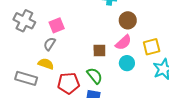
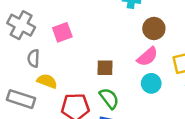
gray semicircle: (50, 44) -> (33, 58), moved, turned -32
brown square: (99, 51) -> (105, 68), moved

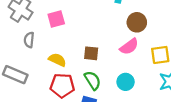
yellow semicircle: (47, 81) -> (57, 60), moved
cyan circle: (151, 83) -> (126, 82), moved

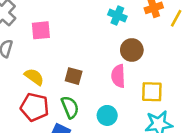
pink semicircle: (129, 47) -> (118, 76), turned 114

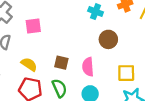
pink semicircle: (118, 76) -> (88, 67), moved

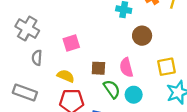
pink square: (33, 26) -> (71, 43), moved
green semicircle: (59, 88) -> (112, 89), moved

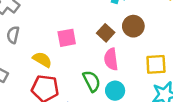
pink square: (71, 43) -> (67, 38), moved
brown square: (98, 68) -> (106, 33), moved, turned 32

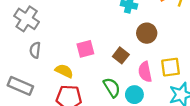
brown square: (106, 33) -> (121, 55), moved
pink semicircle: (111, 59) -> (145, 72), moved

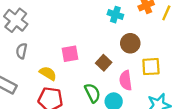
yellow square: (171, 67) -> (151, 67), moved

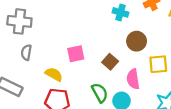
gray cross: (16, 20) -> (19, 21), turned -30

